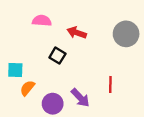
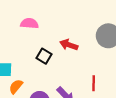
red arrow: (77, 33) -> (69, 45), moved

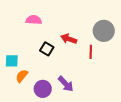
red line: (94, 83) -> (91, 52), moved

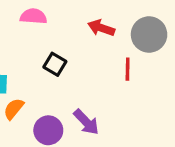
red arrow: (69, 39) -> (101, 28), moved

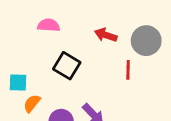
black square: (55, 64) -> (67, 66), size x1.4

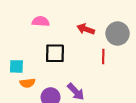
black square: (67, 66) -> (55, 53), turned -30
orange semicircle: (32, 103) -> (27, 83), turned -136

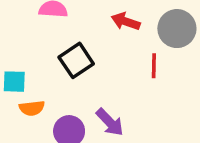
black square: (55, 53) -> (76, 60), turned -35

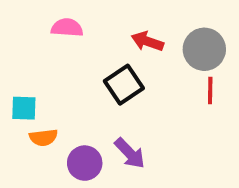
black square: (76, 60) -> (124, 85), moved
red line: (154, 66) -> (210, 90), moved

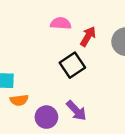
pink semicircle: (67, 28) -> (61, 23), moved
red arrow: (147, 41) -> (88, 36), turned 102

